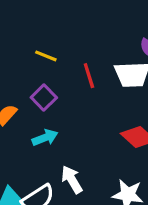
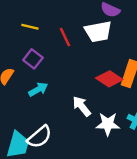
white arrow: (72, 180) -> (82, 106), moved

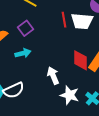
red line: (65, 37) -> (64, 20), moved
red diamond: (109, 79) -> (81, 60), turned 40

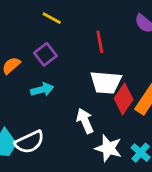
white trapezoid: (82, 21) -> (106, 82), moved
red diamond: (81, 60) -> (124, 99), turned 35

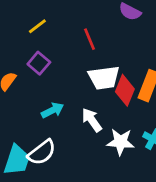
yellow line: (52, 18) -> (37, 26), turned -54
cyan arrow: (42, 90) -> (53, 110), moved

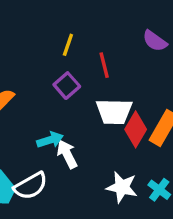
yellow line: (37, 26) -> (68, 45), moved, turned -42
purple square: (39, 63) -> (67, 86), moved
white arrow: (92, 120) -> (67, 154), moved

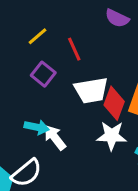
yellow line: (68, 45) -> (37, 36), turned 40
cyan arrow: (50, 140) -> (37, 127), turned 40
white star: (122, 187) -> (112, 136), moved

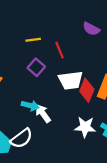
yellow line: (37, 36) -> (33, 40), turned 32
white star: (112, 136) -> (85, 127), moved

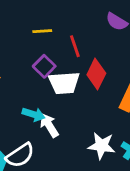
white trapezoid: (71, 80) -> (64, 83), moved
red diamond: (87, 90) -> (96, 74), moved

